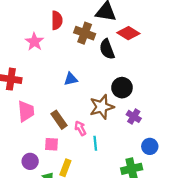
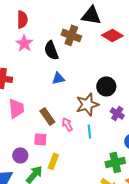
red semicircle: (57, 20) -> (22, 19), moved
black semicircle: (107, 49) -> (51, 50), moved
cyan line: (95, 143) -> (89, 131), moved

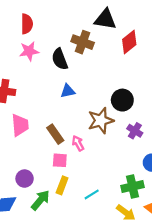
red diamond: (112, 35) -> (129, 42), turned -70
pink star: (24, 43) -> (29, 51), turned 30
cyan line: (89, 131) -> (92, 194), moved, turned 64
pink square: (40, 139) -> (60, 160), moved

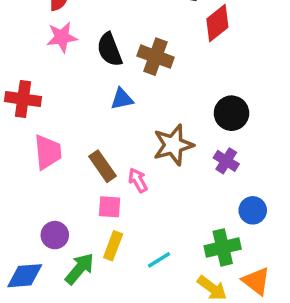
brown cross: (83, 42) -> (156, 57), moved
black circle: (122, 100) -> (232, 113), moved

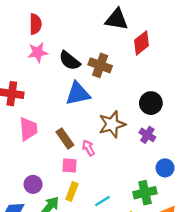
black semicircle: (110, 50) -> (70, 61), turned -30
blue triangle: (122, 99) -> (78, 94), size x1.6

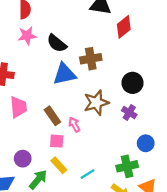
brown cross: (100, 65) -> (91, 59), moved, turned -30
yellow rectangle: (72, 191) -> (59, 165), turned -63

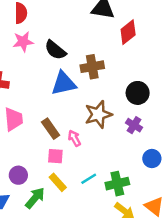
green cross: (127, 166) -> (117, 184), moved
cyan line: (87, 174) -> (89, 179), moved

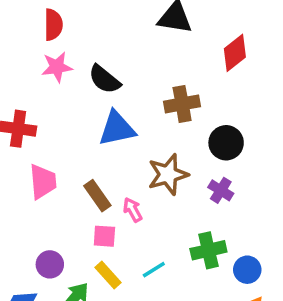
red diamond: (128, 32) -> (235, 53), moved
brown cross: (92, 67) -> (182, 104), moved
blue circle: (152, 159) -> (247, 270), moved
green cross: (117, 184) -> (208, 250), moved

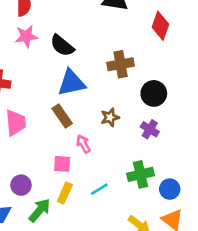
red diamond: (235, 53) -> (160, 26), turned -32
brown star: (168, 174) -> (110, 117), size x0.6
brown rectangle: (97, 196) -> (62, 116), moved
yellow rectangle: (108, 275) -> (65, 193), turned 66

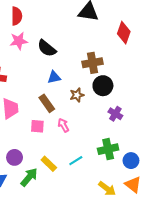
blue triangle: (71, 83) -> (54, 77), size x0.6
black circle: (154, 93) -> (103, 86), moved
brown star: (110, 117) -> (77, 95), moved
pink square: (62, 164) -> (37, 126), moved
yellow rectangle: (65, 193) -> (49, 164), turned -70

